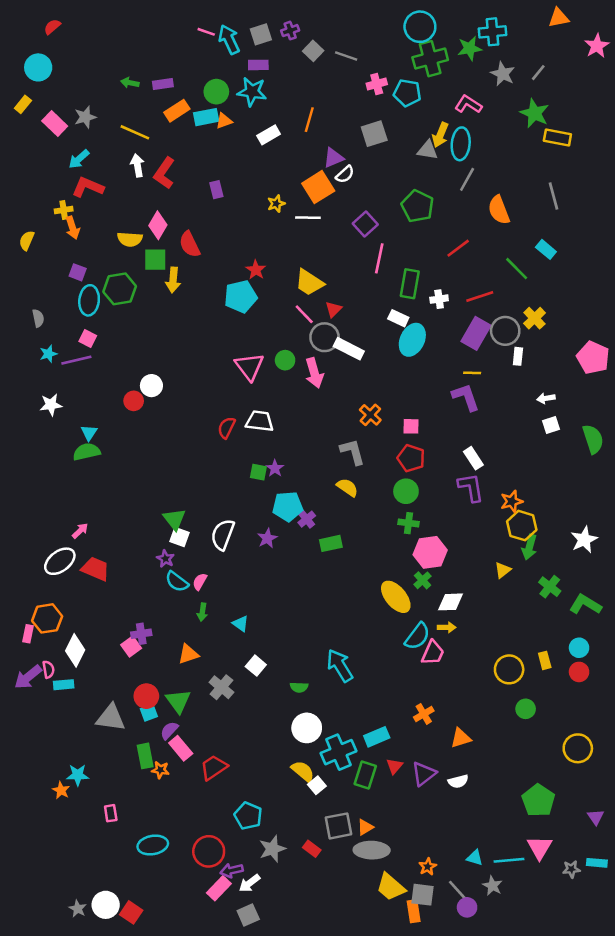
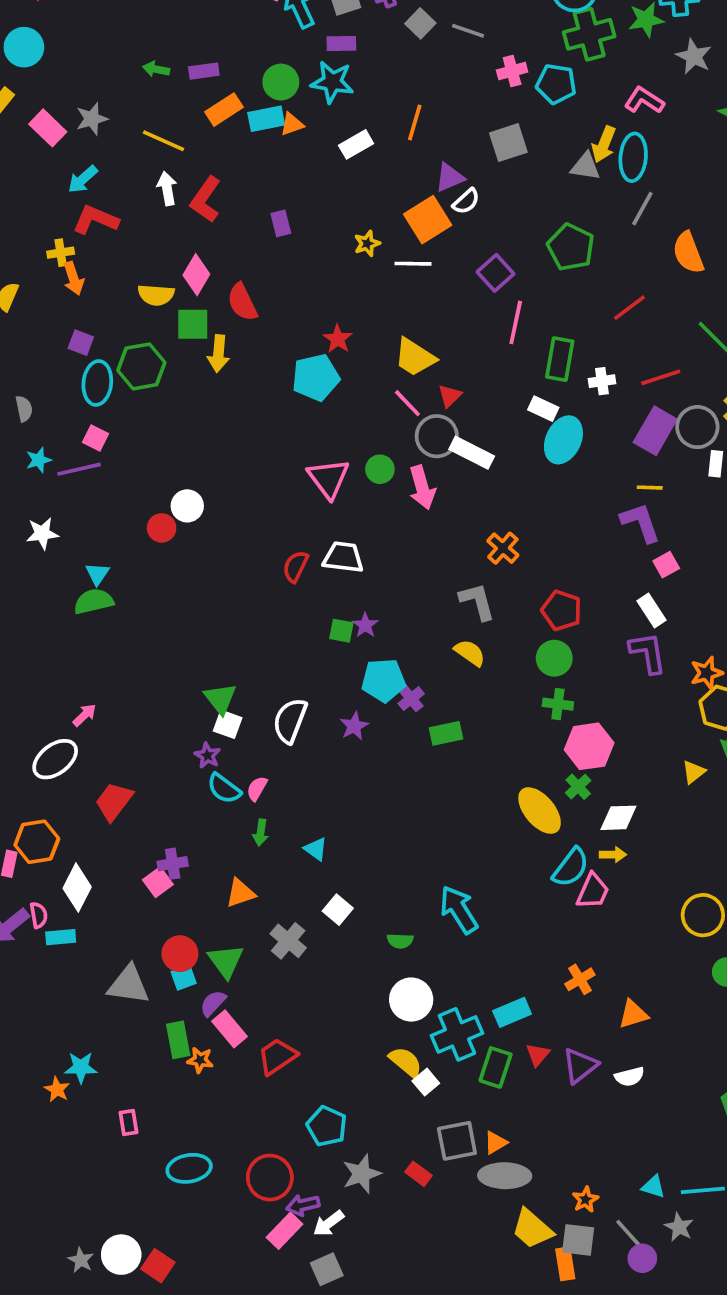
pink square: (411, 426) -> (666, 565), moved, turned -30
red trapezoid: (95, 569) -> (114, 801), moved, turned -76

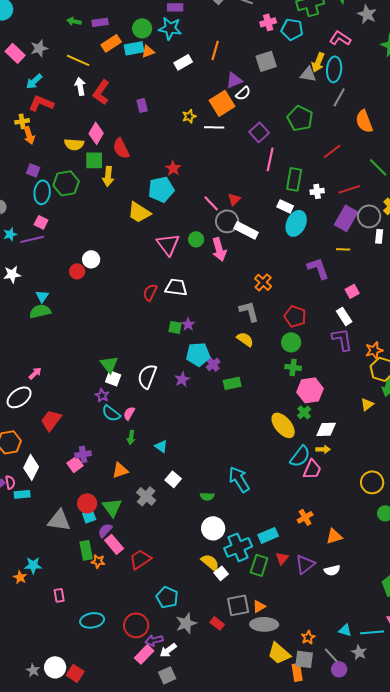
yellow trapezoid: (415, 357) -> (139, 212), moved
purple L-shape: (640, 522) -> (318, 268), moved

